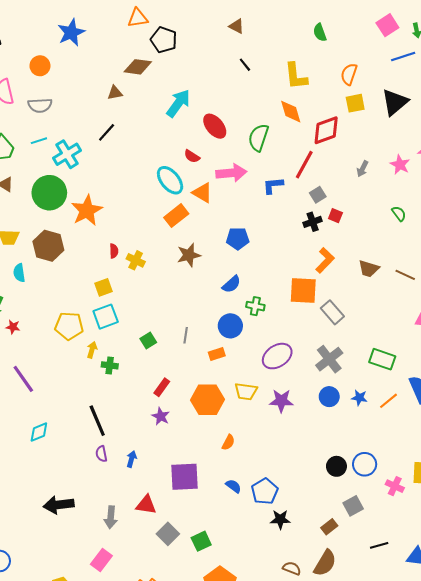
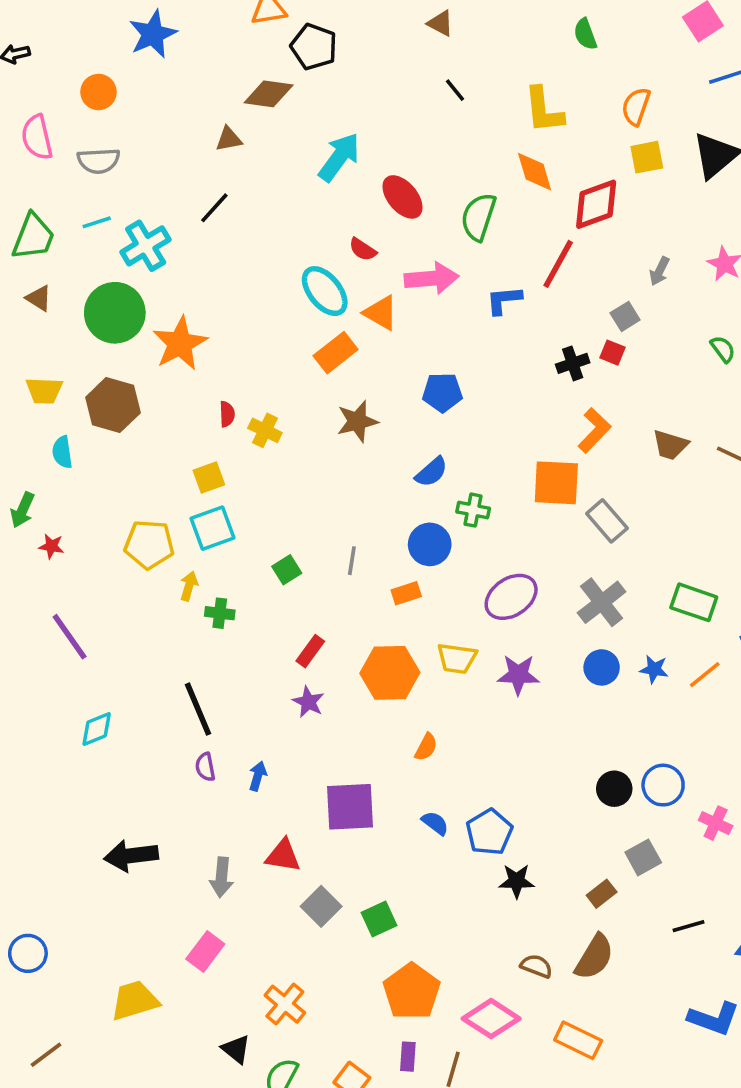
gray square: (318, 195) -> (625, 316), moved

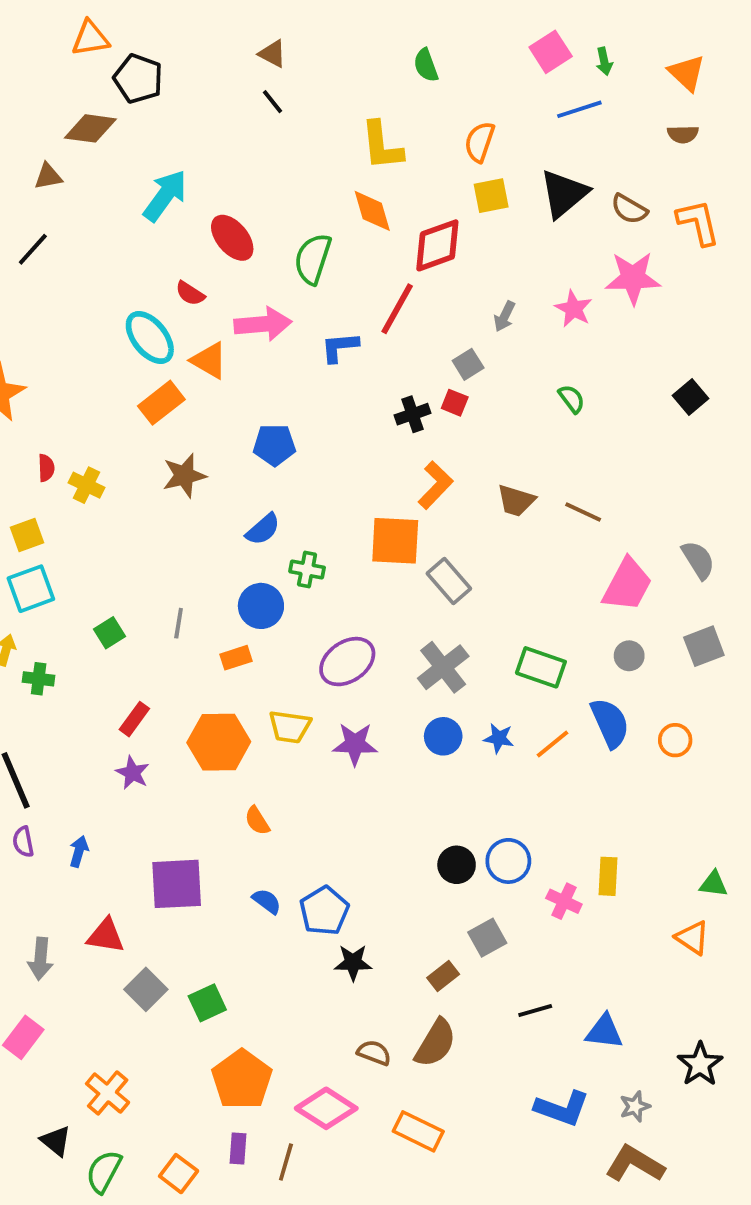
black line: (455, 90) -> (272, 102), moved
orange semicircle: (426, 747) -> (257, 821), turned 120

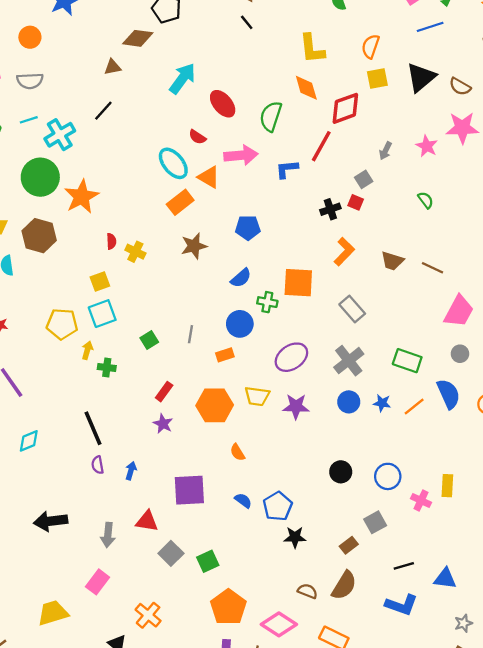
orange square: (395, 541) -> (298, 283), moved
black circle: (457, 865) -> (341, 472), moved
blue L-shape: (562, 1108) -> (402, 605), moved

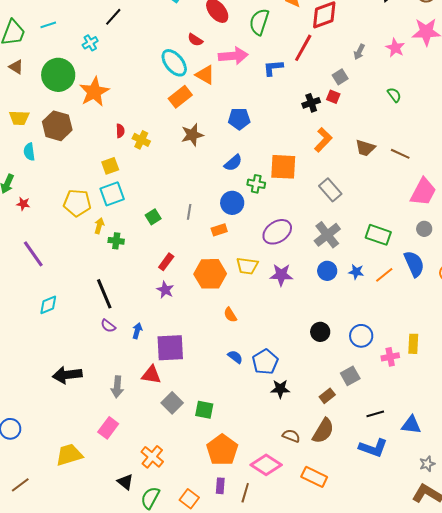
cyan cross: (60, 135) -> (90, 43), moved, size x0.6
purple semicircle: (98, 465) -> (108, 326), turned -42
purple square: (189, 490) -> (170, 348), moved
pink cross: (421, 501) -> (390, 357), turned -36
green square: (208, 561) -> (204, 410), turned 36

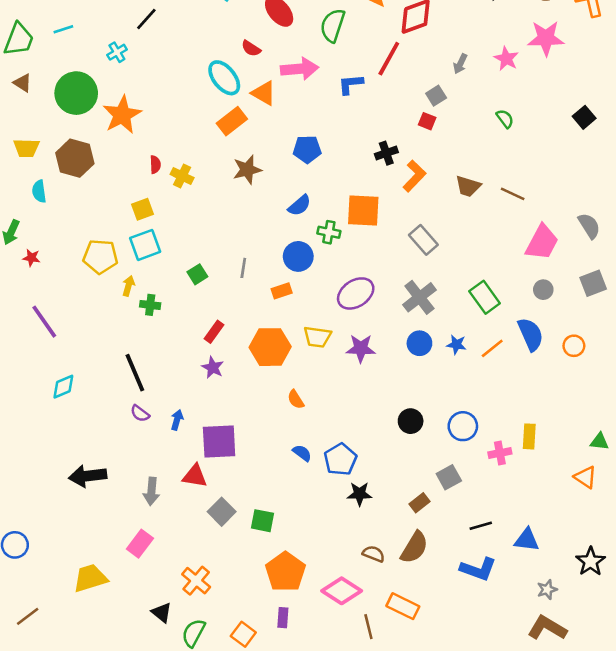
black cross: (311, 103) -> (386, 153), moved
green rectangle: (378, 235) -> (485, 297), turned 35
brown line: (245, 493) -> (368, 627), moved, turned -30

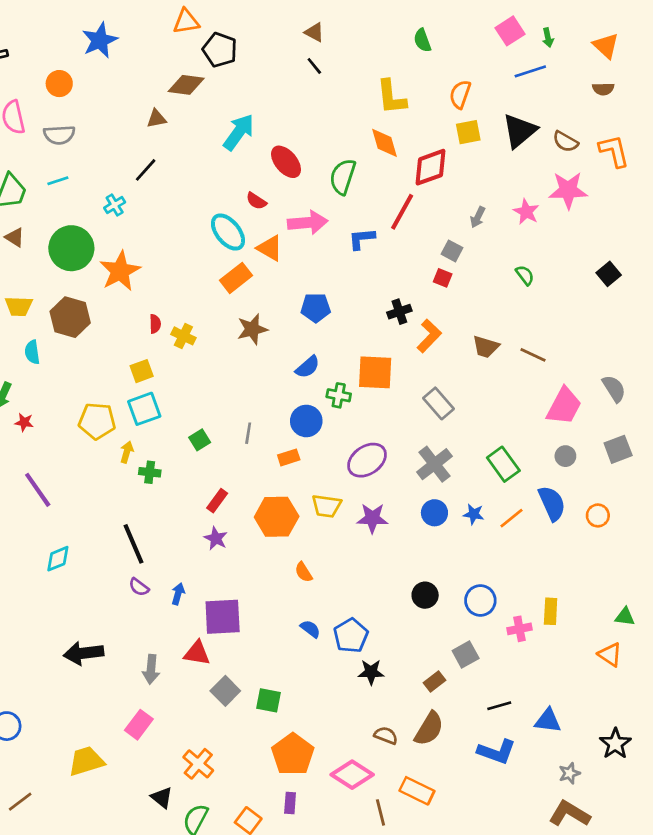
gray square: (436, 96) -> (452, 251), turned -30

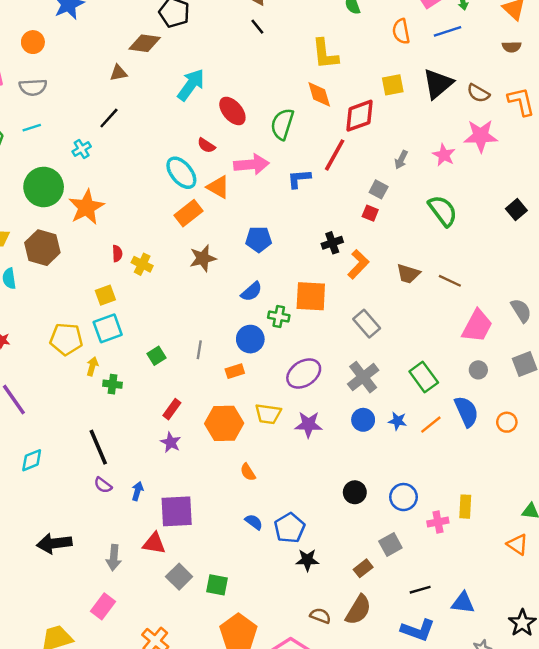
orange semicircle: (460, 94) -> (401, 31), moved, turned -30
green semicircle: (525, 275) -> (443, 211), size x1.8

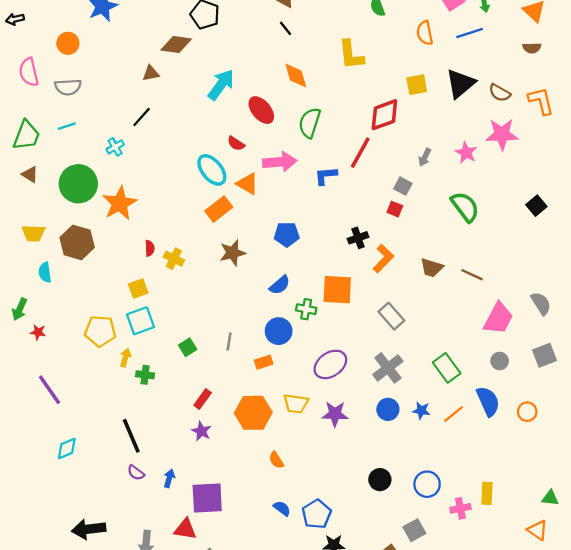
orange diamond: (319, 94) -> (296, 76), moved

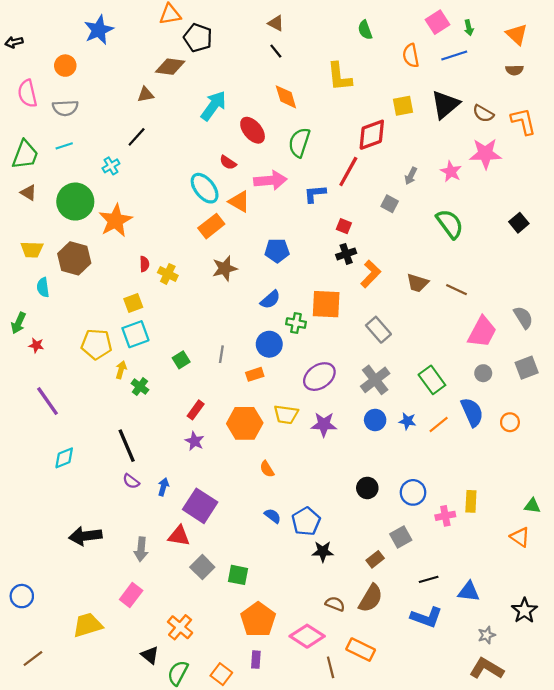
red square: (395, 209) -> (344, 226), moved
green cross: (145, 375) -> (140, 387), turned 30
purple square: (207, 498) -> (200, 506), turned 36

